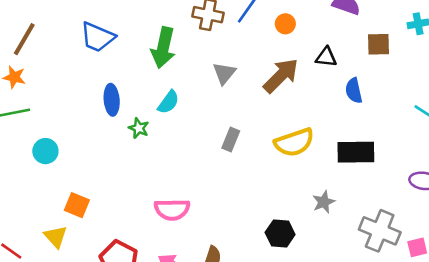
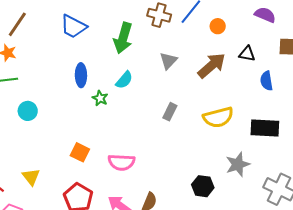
gray star: (324, 202) -> (238, 164), size x1.4
orange square: (77, 205) -> (80, 152), moved

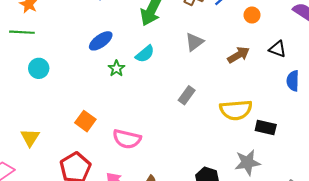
brown arrow: (212, 66) -> (239, 55), size x0.7
blue ellipse: (81, 75) -> (101, 41), turned 45
black rectangle: (265, 128) -> (266, 127), moved, size x0.7

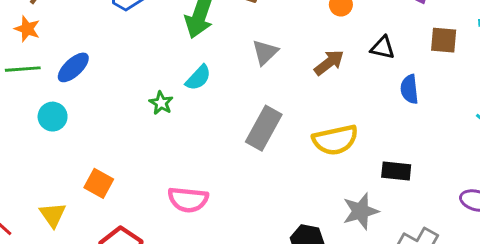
blue ellipse: (101, 41) -> (73, 67), moved
gray rectangle: (187, 95) -> (264, 128), size x1.6
orange square: (85, 121) -> (99, 183), moved
black rectangle: (266, 127) -> (396, 171), moved

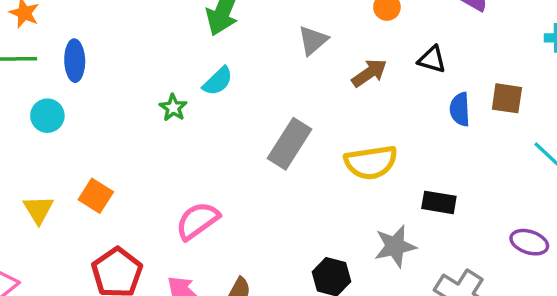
brown square: (444, 40) -> (507, 98), moved
gray triangle: (265, 52) -> (313, 40), moved
blue ellipse: (73, 67) -> (75, 61), turned -52
pink semicircle: (188, 200) -> (197, 221), turned 135
yellow triangle: (53, 215) -> (38, 210), moved

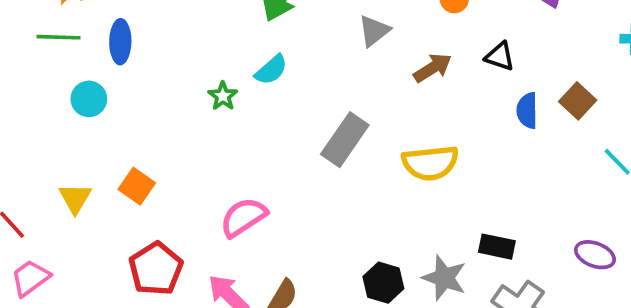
brown square: (507, 98) -> (578, 101), turned 32
black rectangle: (439, 202) -> (497, 247), moved
gray star: (395, 246) -> (444, 278), moved, turned 30

